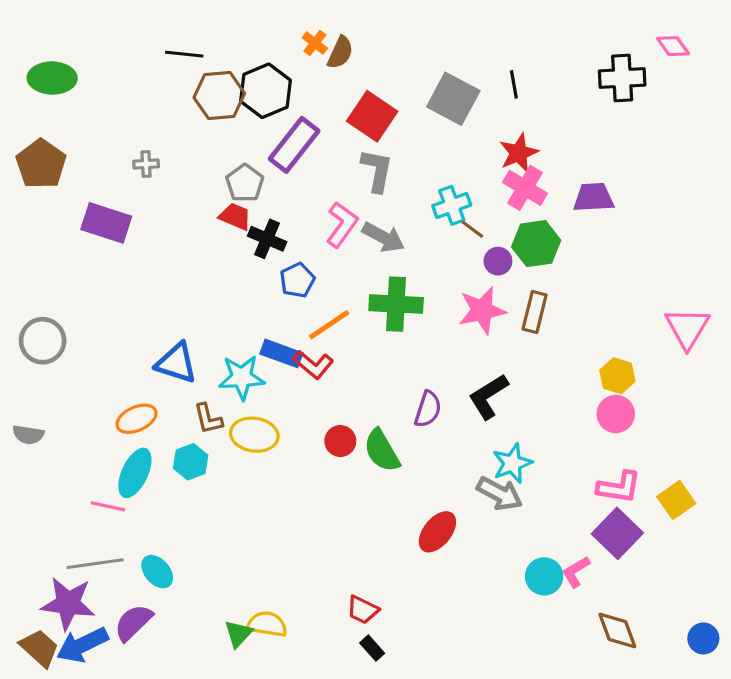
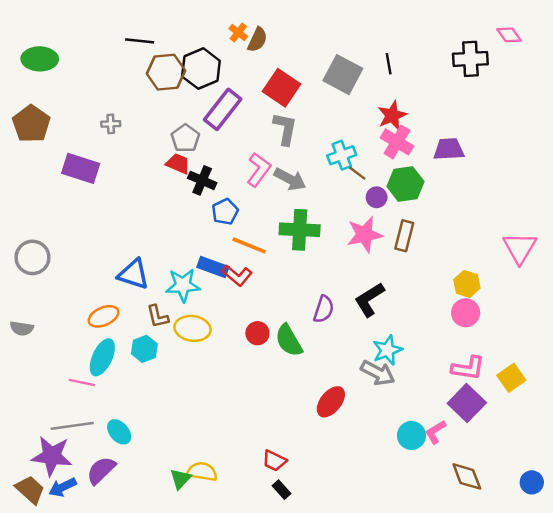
orange line: (329, 325) -> (249, 245), turned 56
blue arrow: (82, 645) -> (63, 487), size x0.7

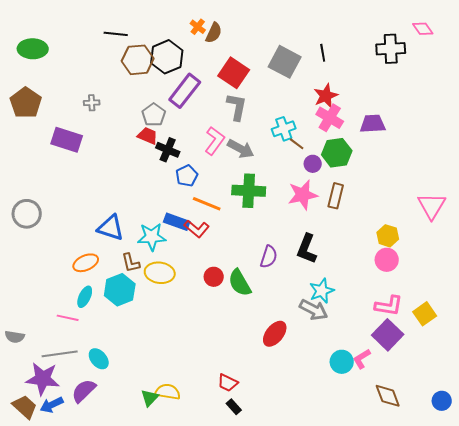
black L-shape: (369, 300) -> (307, 249), turned -36
gray semicircle: (22, 328) -> (15, 337), moved
cyan hexagon: (144, 349) -> (120, 290), size x1.4
cyan ellipse: (102, 357) -> (85, 297), size x0.7

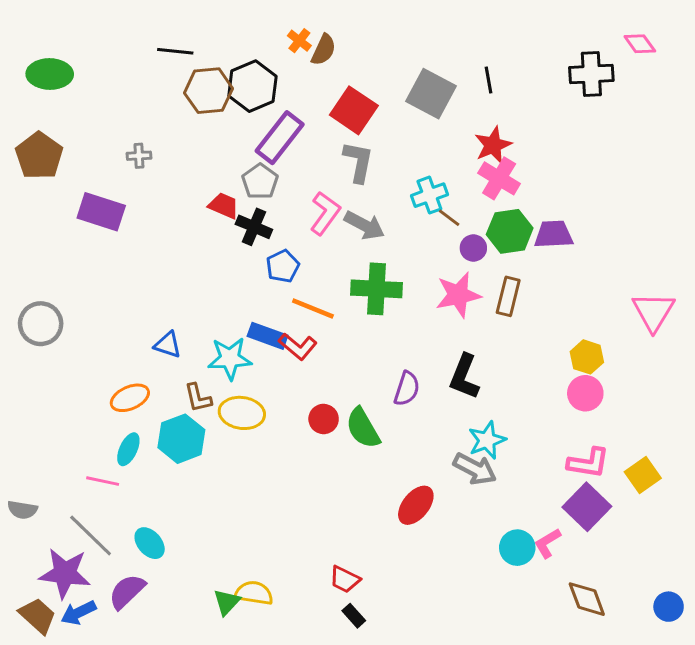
gray pentagon: (154, 115) -> (260, 181), moved
purple trapezoid: (373, 124) -> (554, 234), moved
blue triangle: (111, 228) -> (168, 345), size x0.7
gray line: (60, 354) -> (91, 535), turned 52

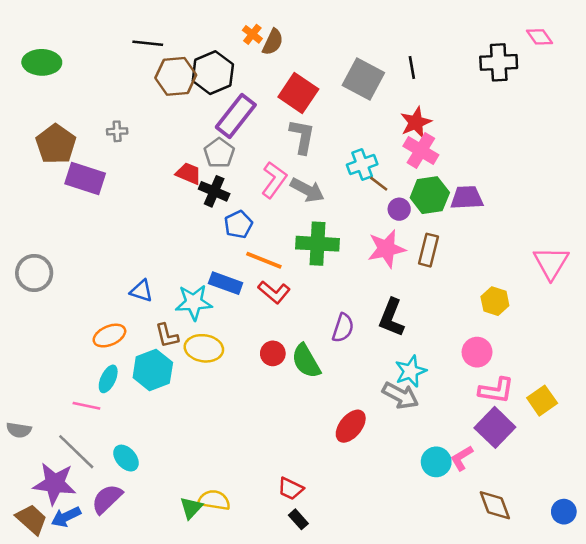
brown pentagon: (39, 156) -> (56, 144), moved
red L-shape: (298, 346) -> (274, 292), moved
pink circle: (585, 393) -> (477, 352), moved

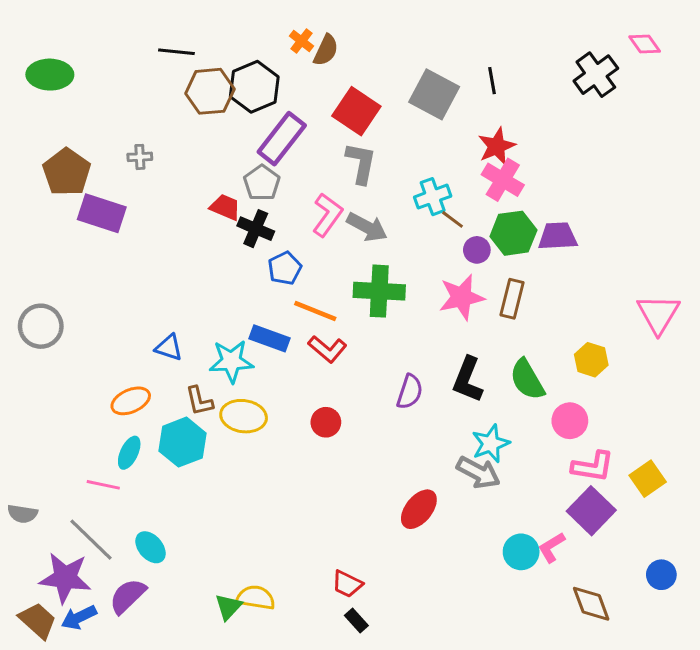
black cross: (499, 62) -> (596, 75), turned -33
green semicircle: (306, 361) -> (527, 380), moved
blue circle: (564, 512) -> (661, 575), moved

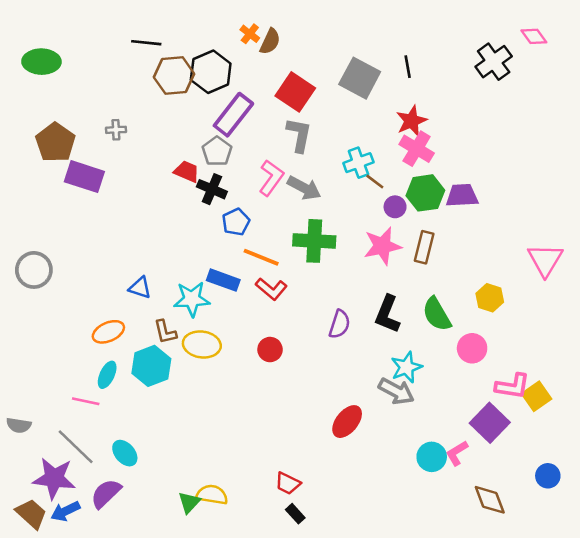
pink L-shape: (593, 466) -> (512, 386), moved

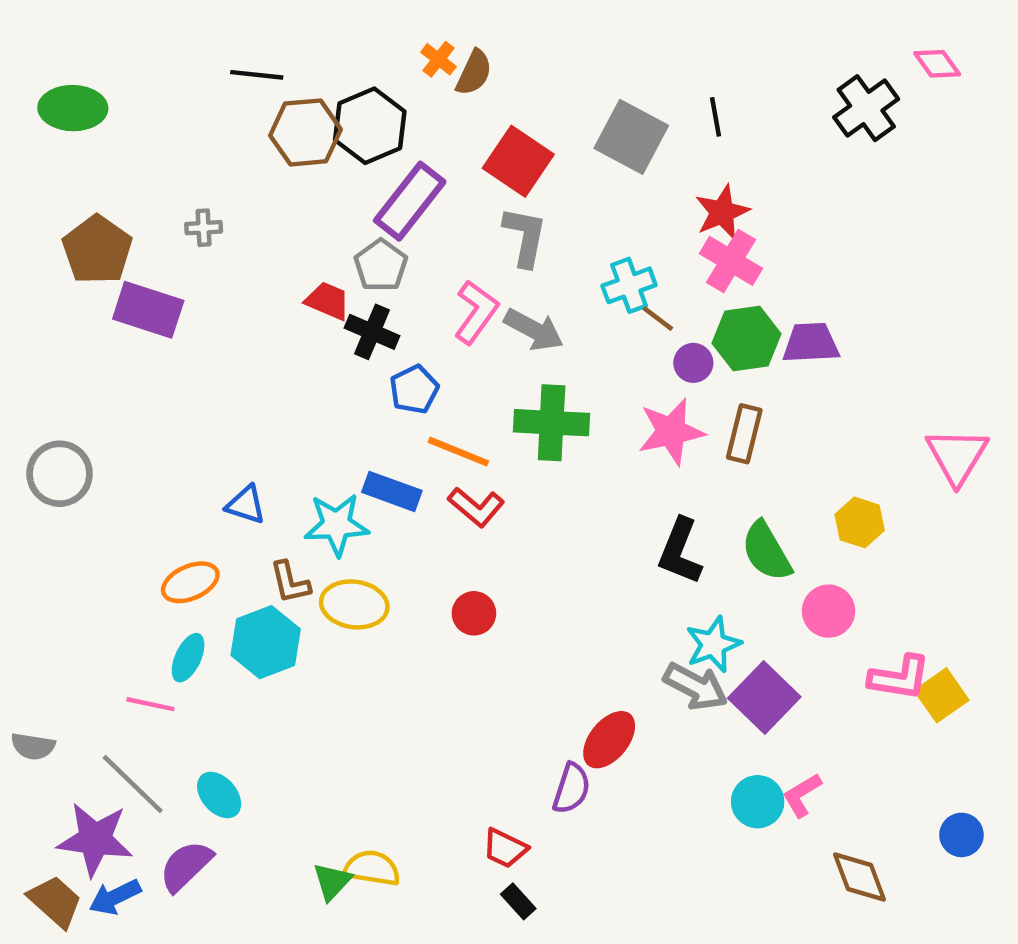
purple semicircle: (339, 324) -> (571, 788), moved
purple square: (490, 423) -> (764, 698), moved

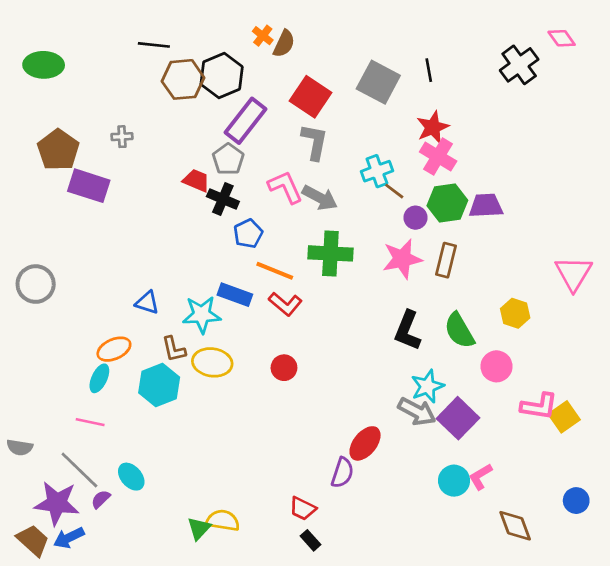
pink L-shape: (476, 312) -> (285, 187), turned -60
cyan ellipse: (188, 658) -> (99, 378), moved
purple semicircle: (186, 866) -> (101, 499), moved, size x0.6

